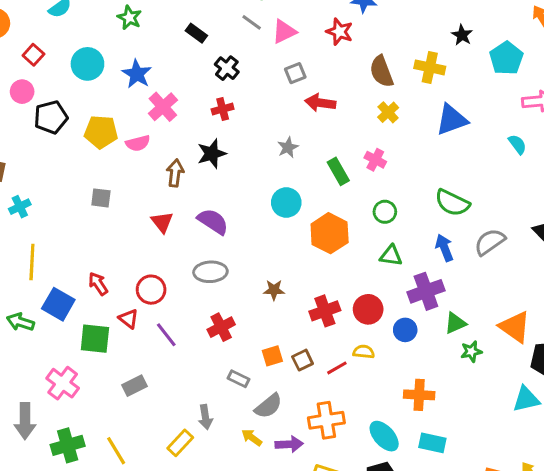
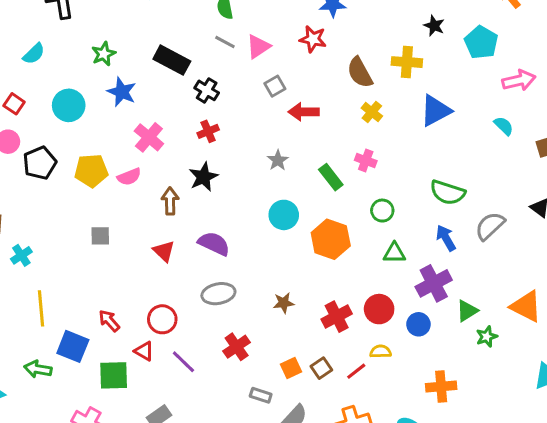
green star: (129, 18) -> (104, 54), turned 30
black rectangle: (196, 33) -> (172, 60), size x1.6
blue star: (137, 74) -> (122, 92), moved

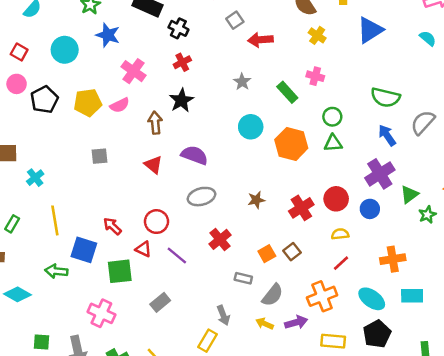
green triangle: (394, 253) -> (333, 143), moved
red line: (356, 371) -> (341, 263), moved

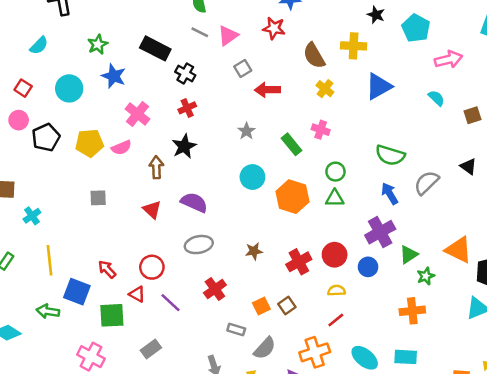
orange cross: (393, 259) -> (412, 311), moved

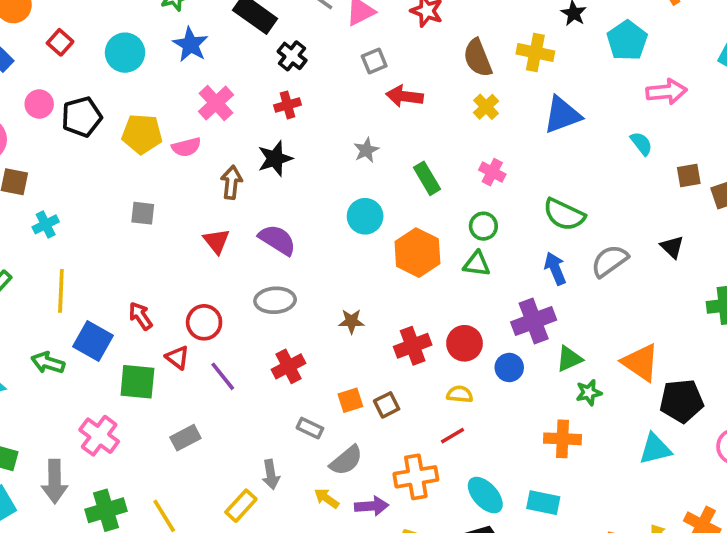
pink circle: (19, 120) -> (39, 104), moved
pink cross: (321, 130) -> (492, 172), moved

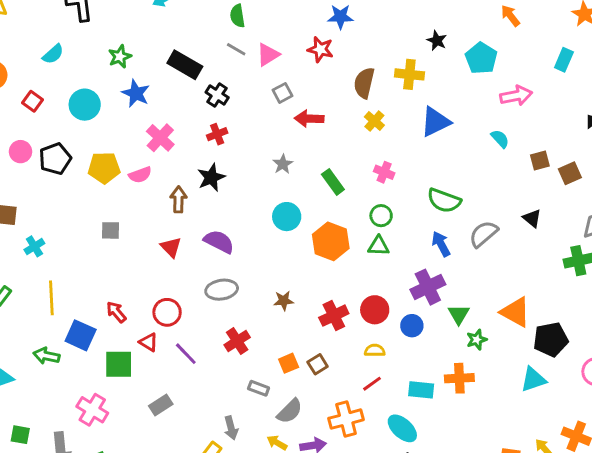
brown semicircle: (478, 58) -> (364, 83), turned 40
green triangle: (569, 359) -> (459, 314), turned -30
cyan rectangle: (543, 503) -> (421, 390), moved

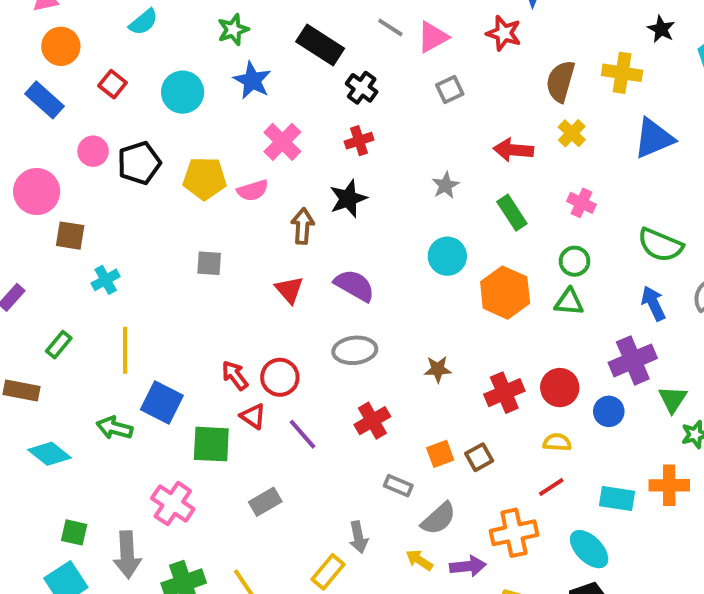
red arrow: (309, 119) -> (513, 150), moved
red arrow: (116, 312) -> (235, 375), moved

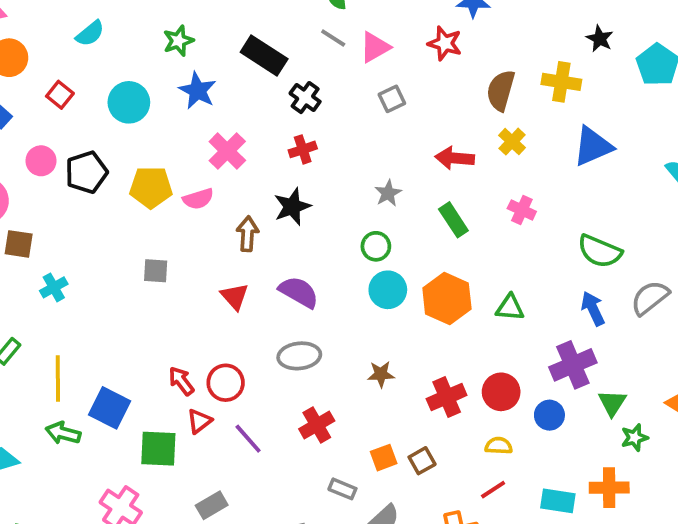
cyan circle: (447, 256) -> (388, 290), moved
green circle: (575, 261) -> (376, 246), moved
yellow line: (125, 350) -> (58, 379), moved
red triangle: (253, 416) -> (199, 421), turned 48

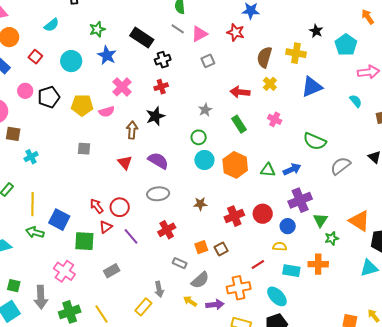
black cross: (305, 98) -> (163, 60), turned 35
blue arrow: (593, 309) -> (292, 169), moved, turned 90
yellow semicircle: (499, 446) -> (280, 246), moved

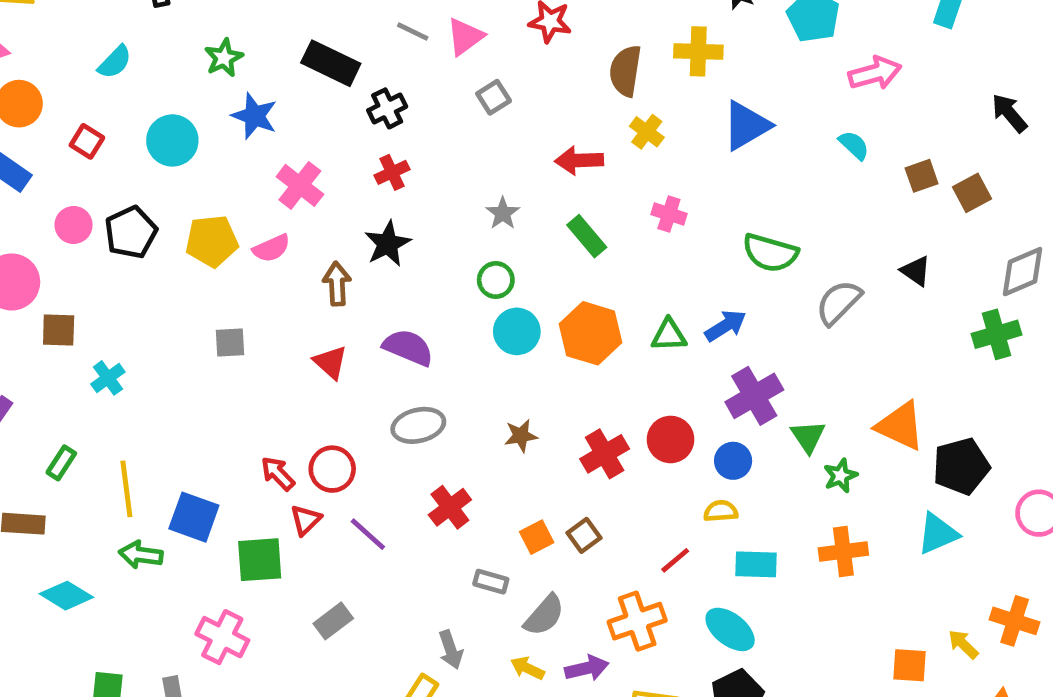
orange cross: (318, 264) -> (843, 552), moved

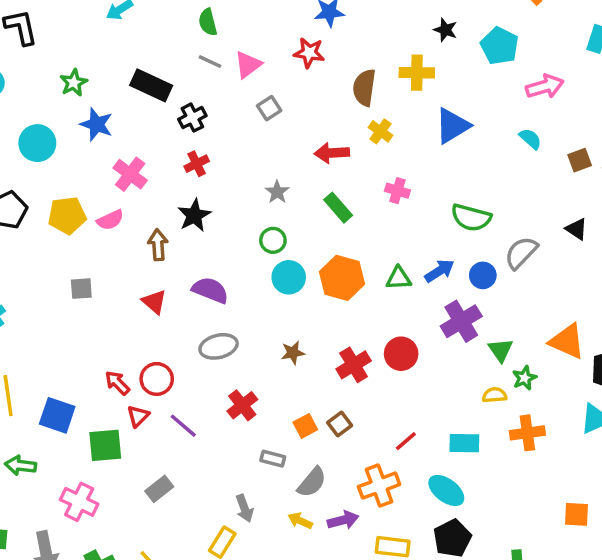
blue circle: (733, 461) -> (483, 275), moved
yellow semicircle: (721, 511) -> (494, 395), moved
green arrow: (141, 555) -> (20, 465), moved

